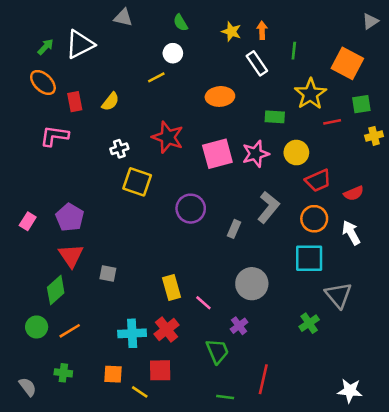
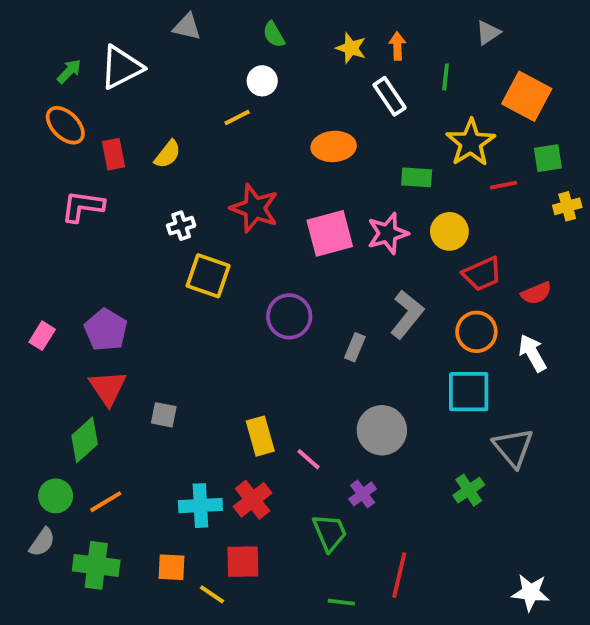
gray triangle: (370, 21) -> (488, 33), moved
green cross: (63, 373) -> (96, 565), size x1.6
gray semicircle: (28, 387) -> (42, 542), moved, turned 72

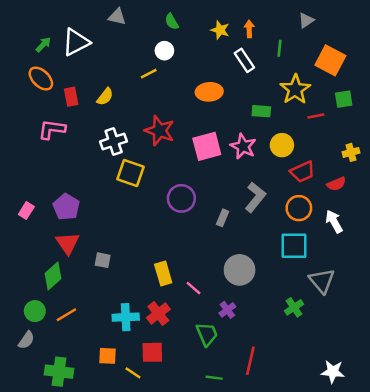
yellow cross: (567, 206) -> (351, 152), moved
white cross: (181, 226) -> (114, 141), size x1.5
pink star: (388, 233) -> (243, 146), turned -30
green cross: (96, 565) -> (59, 372), moved

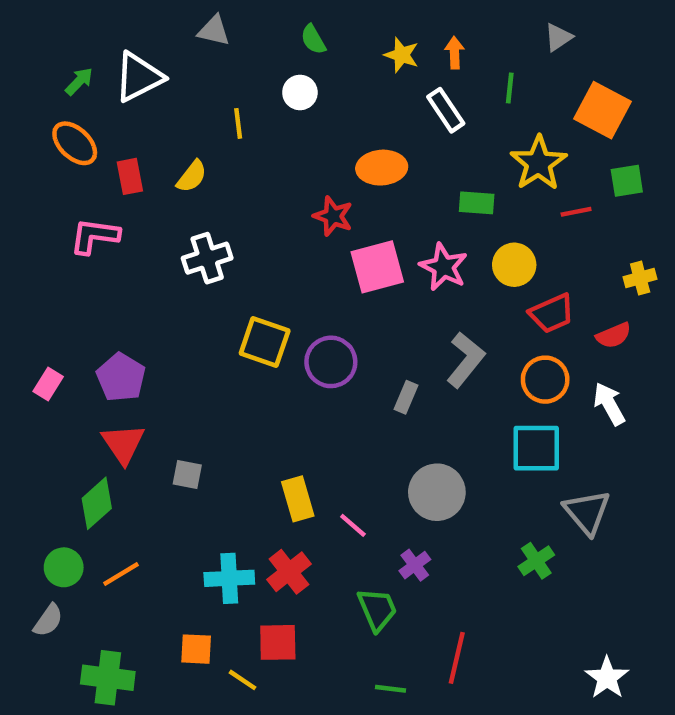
yellow line: (149, 74) -> (238, 123), moved, turned -70
red star: (160, 131) -> (333, 216), moved, size x0.7
yellow square: (130, 173) -> (265, 342), moved
white star: (333, 372) -> (607, 678), turned 30

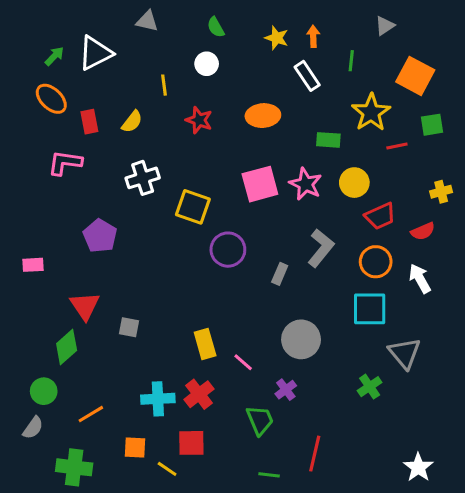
red star: (333, 216) -> (199, 120), moved
yellow square: (265, 342) -> (193, 207), moved
purple pentagon: (121, 377) -> (100, 236), moved
pink rectangle: (48, 384) -> (33, 265), turned 55
orange line: (121, 574) -> (91, 414), moved

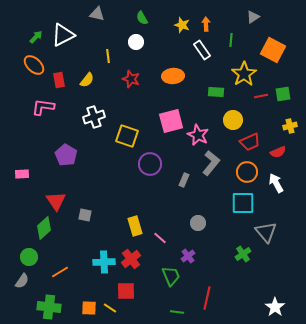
green square: (432, 125) -> (283, 94), moved
pink star: (306, 184) -> (198, 135), moved
gray circle: (301, 339) -> (198, 223), size x0.6
orange square: (135, 448) -> (89, 308), moved

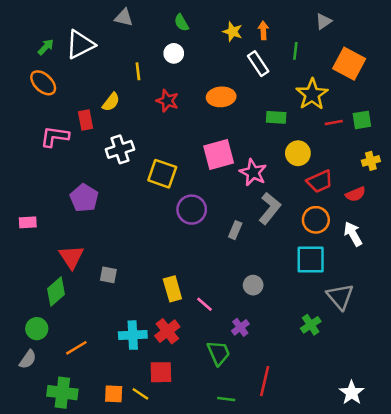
red rectangle: (59, 80) -> (85, 120), moved

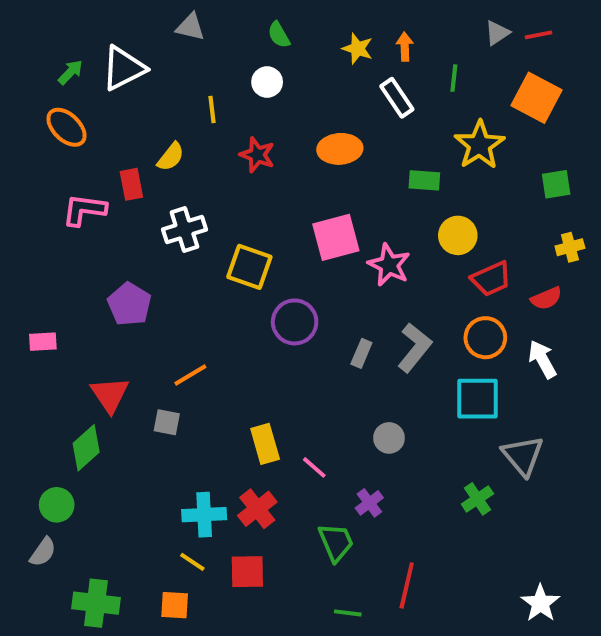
red line: (334, 123) -> (538, 35), moved
gray L-shape: (270, 208) -> (415, 347), moved
orange line: (76, 348) -> (190, 375), moved
yellow line: (140, 394) -> (192, 562), moved

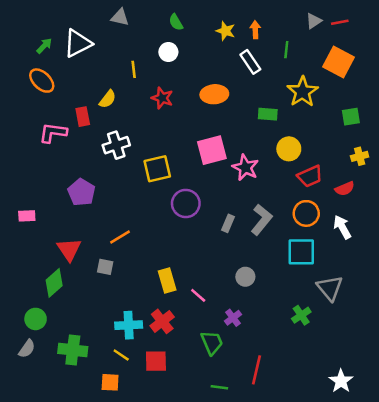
yellow square: (249, 267) -> (157, 169), turned -32
green cross: (96, 603) -> (73, 350), moved

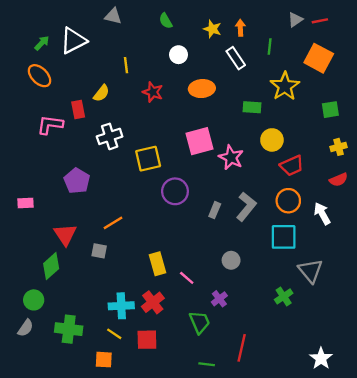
white circle: (168, 52) -> (178, 55), moved
red semicircle: (345, 189) -> (339, 180), moved

